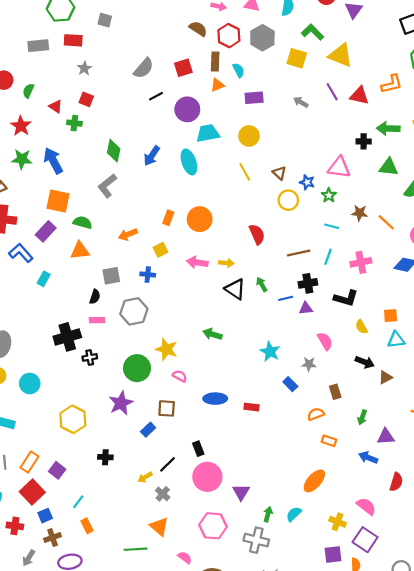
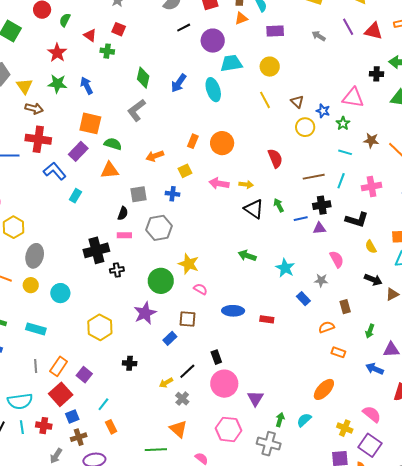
blue arrow: (53, 161) -> (87, 86), size x0.7
green arrow: (212, 334) -> (247, 256), moved

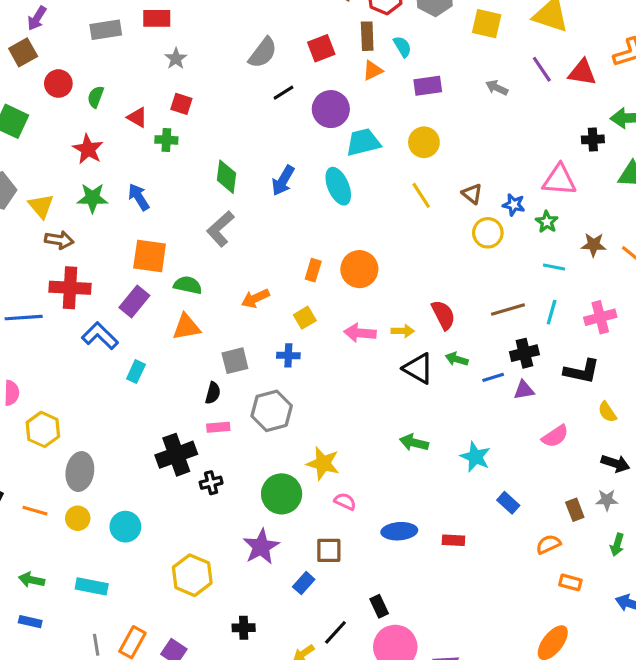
red semicircle: (275, 158) -> (443, 315), moved
green arrow: (279, 205) -> (457, 359), turned -40
pink semicircle: (337, 259) -> (555, 436), turned 90
gray star: (321, 280) -> (607, 500), moved

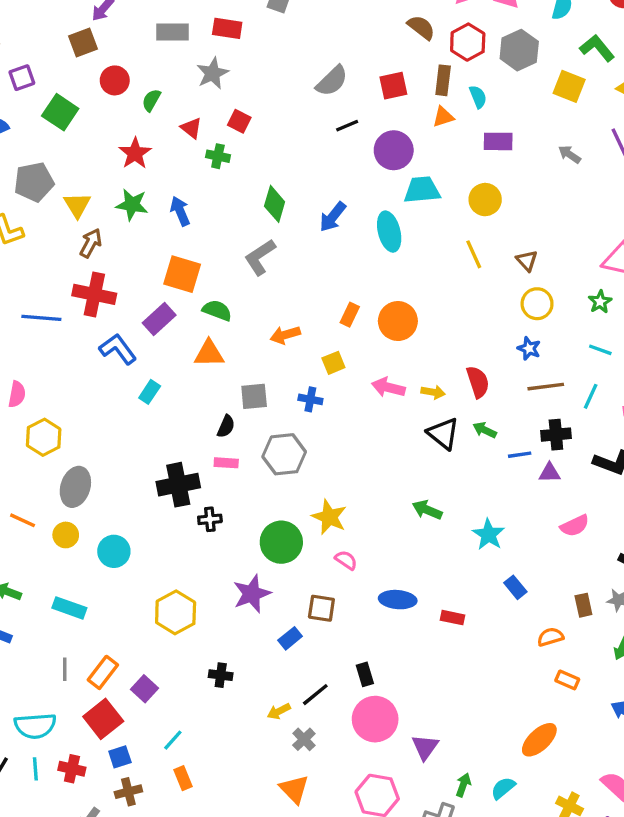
gray star: (176, 59) -> (213, 73), moved, size x1.4
blue star: (514, 205) -> (529, 349), moved
brown arrow: (59, 240) -> (91, 243), turned -80

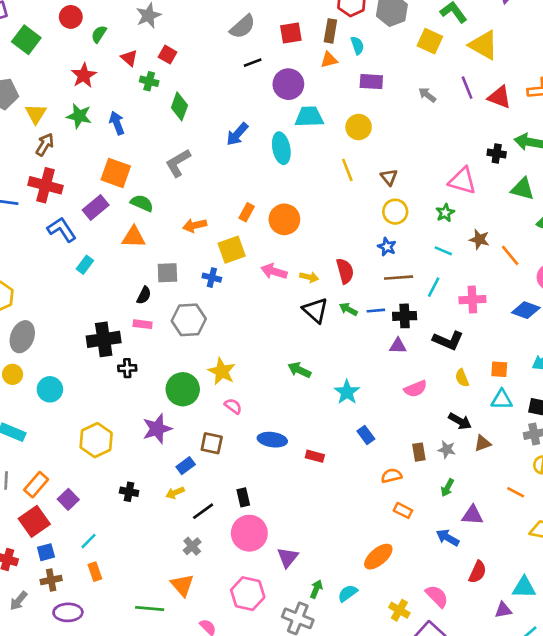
green diamond: (275, 204) -> (179, 106), moved
yellow square: (333, 363) -> (232, 250), size x1.5
blue line: (520, 455) -> (376, 311), moved
yellow arrow: (279, 711) -> (175, 493), moved

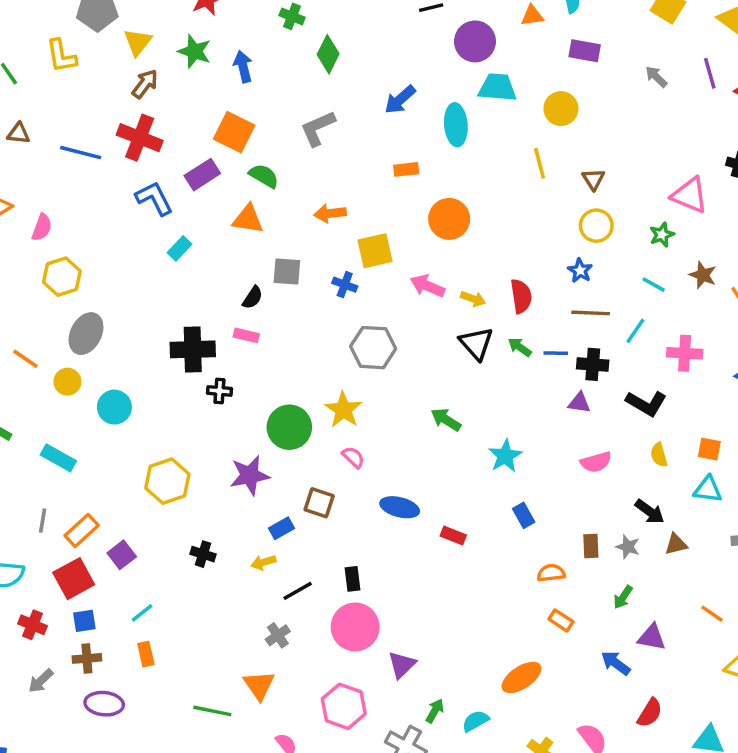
orange rectangle: (247, 212) -> (406, 169), moved, turned 48
gray hexagon: (189, 320) -> (373, 348), moved

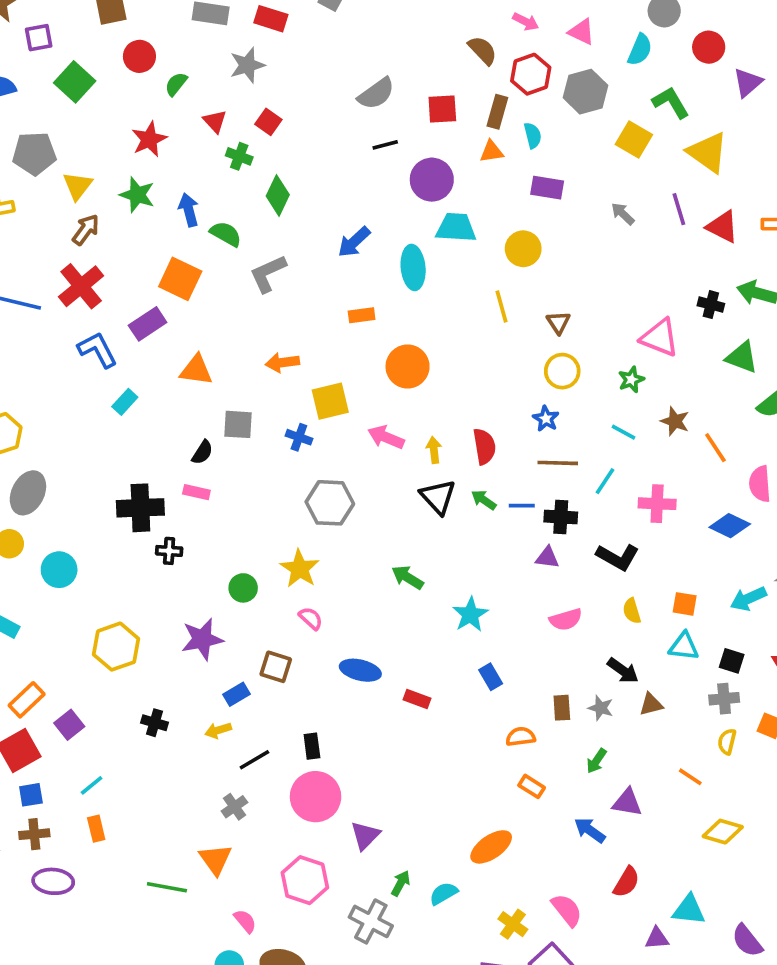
red cross: (140, 138) -> (81, 286), turned 30
green semicircle: (264, 176) -> (226, 234), moved
yellow arrow: (473, 299) -> (434, 450), turned -115
green circle: (289, 427) -> (243, 588), size x0.6

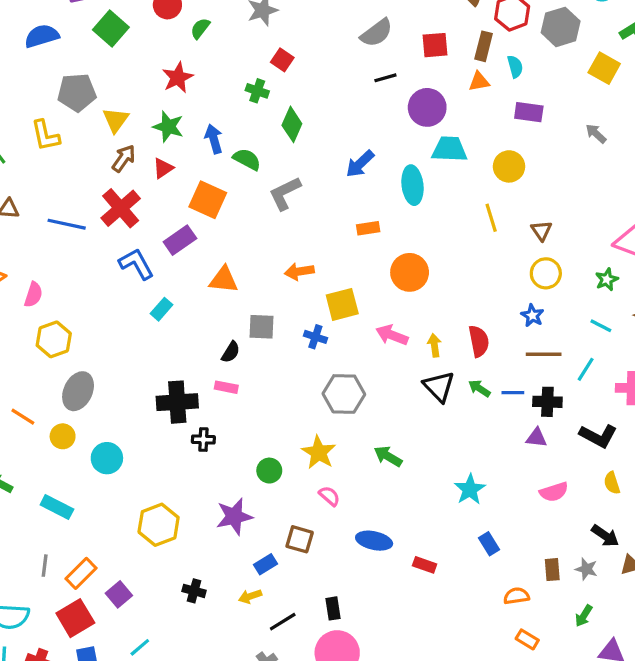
red triangle: (215, 121) -> (163, 168), moved, turned 40
green arrow: (407, 577) -> (388, 456), moved

